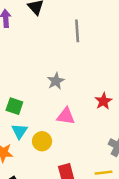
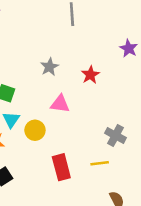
red star: (103, 101) -> (90, 75), moved

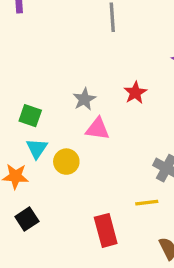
gray star: (49, 67) -> (84, 99), moved
red rectangle: (61, 167) -> (106, 230), moved

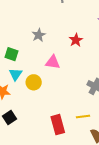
gray star: (84, 99) -> (39, 35), moved
yellow line: (147, 203) -> (83, 117), moved

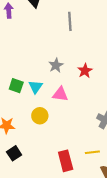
gray star: (39, 35) -> (56, 65), moved
cyan triangle: (16, 74) -> (36, 87), moved

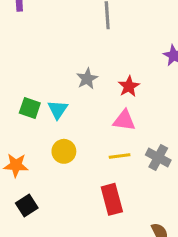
pink triangle: (60, 94) -> (124, 120), moved
yellow line: (92, 152) -> (120, 156), moved
red rectangle: (66, 161) -> (112, 199), moved

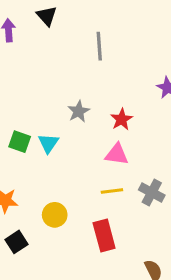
yellow circle: (64, 151) -> (55, 215), moved

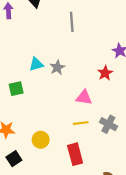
red star: (122, 119) -> (105, 73), moved
green square: (20, 142) -> (16, 89), turned -32
cyan triangle: (48, 143) -> (36, 64), moved, turned 40

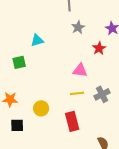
gray star: (57, 67) -> (78, 27), moved
gray cross: (108, 124) -> (102, 94), turned 35
black square: (14, 159) -> (17, 125), turned 32

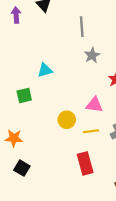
yellow circle: (41, 108) -> (67, 120), moved
black square: (17, 125) -> (22, 168), turned 32

